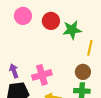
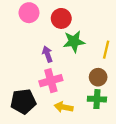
green star: (72, 30) -> (74, 41), moved
purple arrow: (14, 71) -> (47, 54), moved

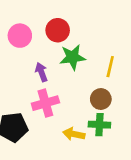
pink circle: (29, 13) -> (20, 36), moved
yellow arrow: (64, 107) -> (74, 134), moved

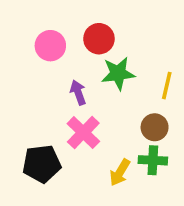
pink cross: (45, 103) -> (83, 132), turned -30
yellow arrow: (74, 134) -> (120, 172), turned -70

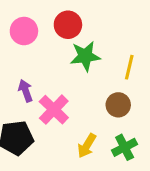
purple arrow: (78, 93) -> (26, 91), moved
green cross: (153, 160) -> (125, 147), moved, turned -30

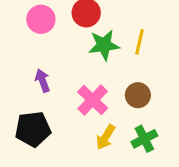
yellow line: (129, 67) -> (139, 42), moved
pink cross: (54, 110) -> (93, 100), moved

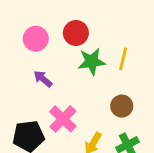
purple arrow: (43, 81) -> (43, 79), moved, turned -30
pink cross: (93, 100) -> (63, 119), moved

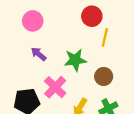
red circle: (76, 33) -> (92, 16), moved
green star: (92, 62) -> (75, 60), moved

